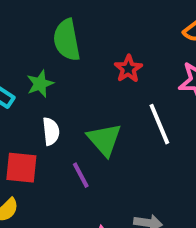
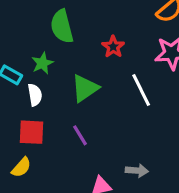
white semicircle: (51, 131) -> (35, 95), moved
green triangle: (104, 140) -> (85, 88), moved, turned 40

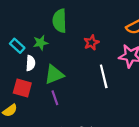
green triangle: (85, 88) -> (54, 75), moved

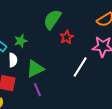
green semicircle: (60, 21) -> (52, 19), moved, turned 40
white line: (104, 76) -> (80, 67), turned 50

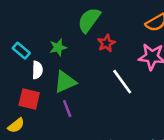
green star: (21, 41) -> (58, 47), moved
white line: (80, 67) -> (122, 82), turned -70

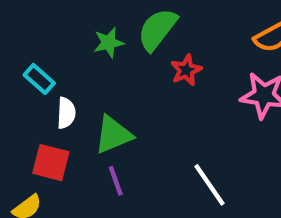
green star: (58, 47) -> (109, 43), moved
white line: (122, 82) -> (210, 185), moved

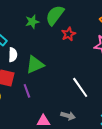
purple line: (116, 181) -> (27, 91), moved

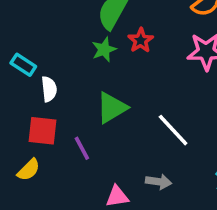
green star: (32, 22) -> (104, 49), moved
green triangle: (35, 65) -> (112, 108), moved

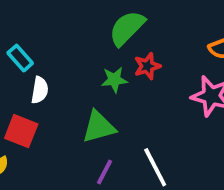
green star: (104, 49) -> (114, 80), moved
purple line: (82, 148) -> (104, 172), moved, turned 40

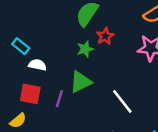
white semicircle: (40, 90) -> (37, 65), turned -78
purple line: (104, 172) -> (59, 99), moved

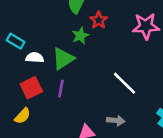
green triangle: (81, 82) -> (63, 59), moved
red square: (30, 94) -> (31, 88), turned -30

